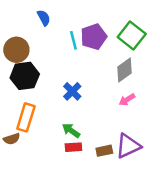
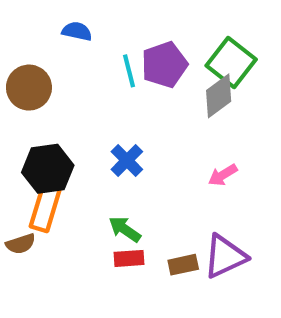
blue semicircle: (44, 18) -> (77, 31), turned -49
gray diamond: (125, 70) -> (219, 96), moved
black hexagon: (25, 76) -> (48, 169), moved

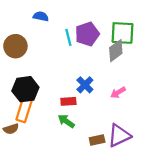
green square: (231, 63) -> (122, 33), turned -35
blue cross: (127, 160) -> (85, 85), moved
red rectangle: (129, 258) -> (68, 101), moved

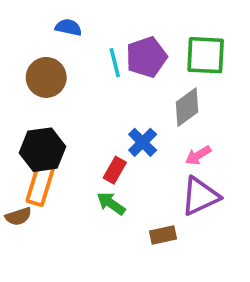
brown circle: (15, 46) -> (46, 77), moved
gray diamond: (116, 51) -> (187, 107), moved
red rectangle: (68, 101) -> (115, 170), turned -56
purple triangle: (119, 136) -> (200, 196), moved

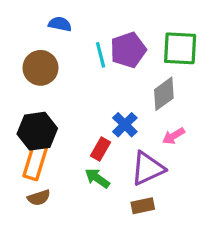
purple triangle: (200, 196) -> (148, 168), moved
brown semicircle: (18, 216) -> (39, 198), moved

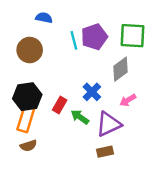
red rectangle: (101, 149) -> (60, 105), moved
green arrow: (97, 178) -> (80, 117), moved

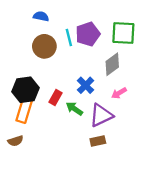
brown circle: (30, 50) -> (44, 46), moved
brown semicircle: (28, 146) -> (15, 141), moved

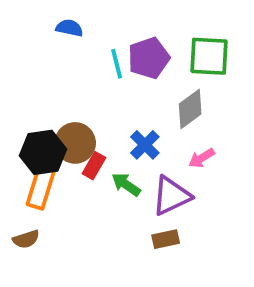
brown circle: (44, 46) -> (75, 143), moved

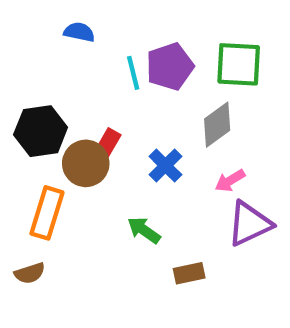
black hexagon: (43, 152) -> (41, 131), moved
red rectangle: (94, 166) -> (107, 144), moved
green arrow: (126, 184) -> (144, 230), moved
purple triangle: (171, 196) -> (249, 224), moved

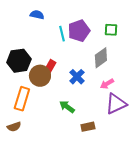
green square: (239, 64) -> (111, 30), size x0.6

